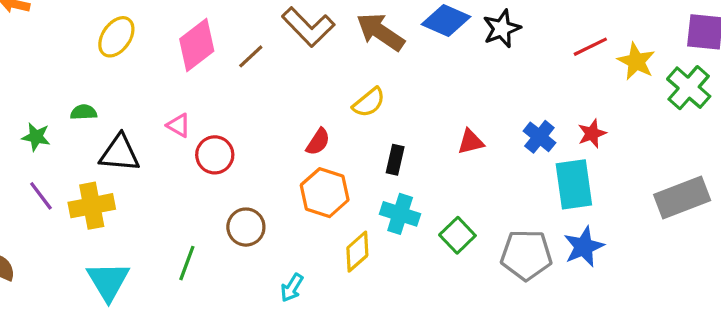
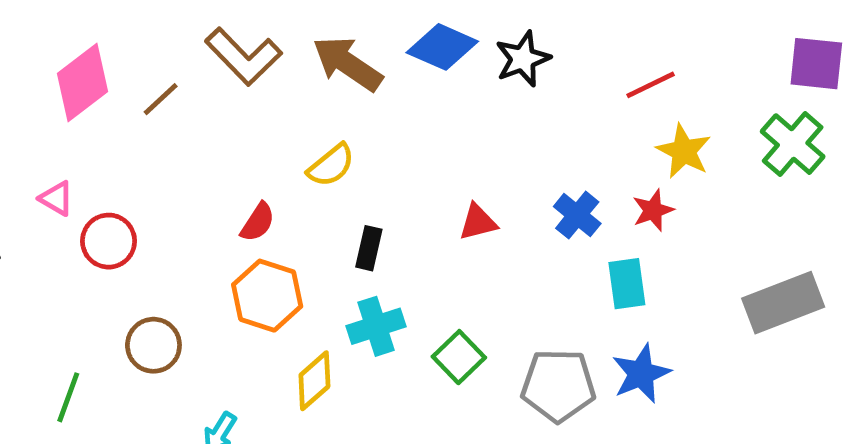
yellow star: (636, 61) -> (684, 151), moved
cyan rectangle: (574, 184) -> (627, 284), size x0.7
cyan cross: (400, 214) -> (376, 326), turned -36

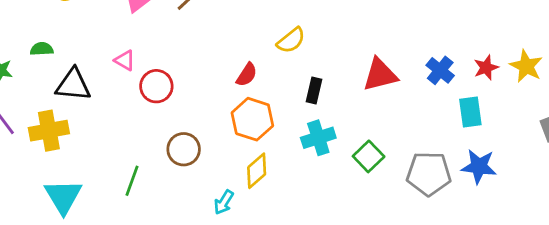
yellow star: (684, 151) -> (526, 66), moved
red triangle: (478, 222) -> (380, 75), size x1.5
blue star: (641, 374) -> (479, 166), turned 30
yellow diamond: (314, 381) -> (257, 171), moved

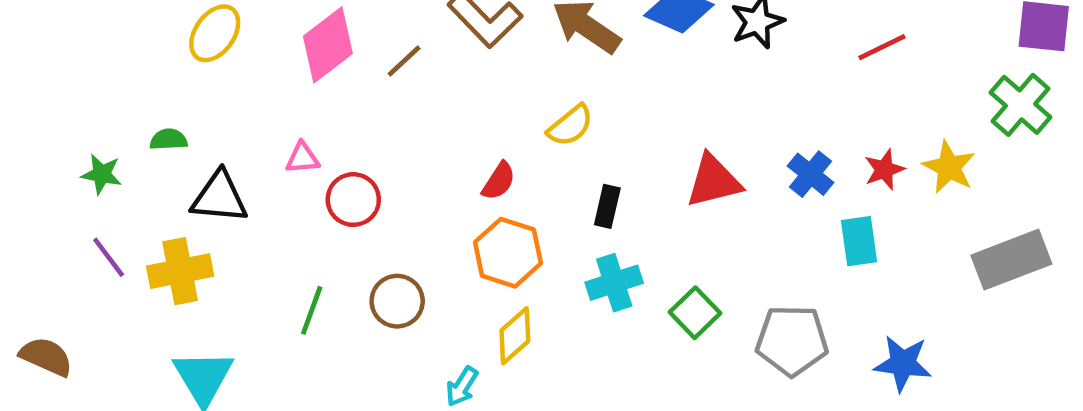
pink triangle: (125, 60) -> (302, 158), turned -35
blue star: (479, 166) -> (903, 363), moved
green line: (132, 181) -> (312, 310), moved

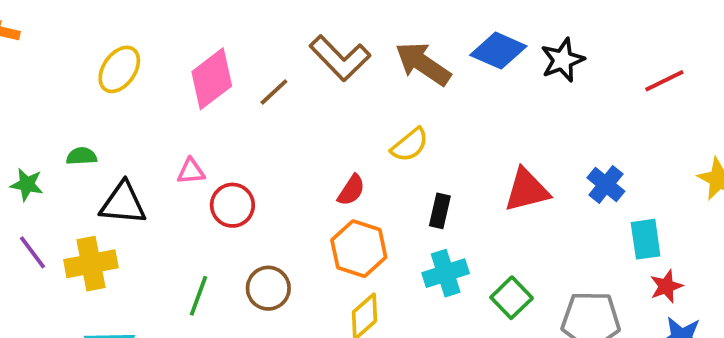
red star: (884, 170) -> (666, 286), moved

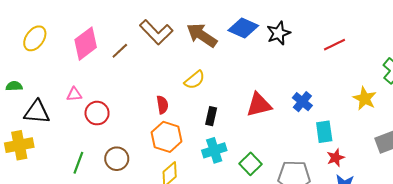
red semicircle: (351, 190) -> (162, 105), turned -42

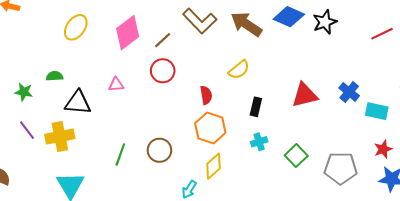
red circle: (97, 113) -> (163, 71), moved
cyan rectangle: (324, 132) -> (377, 111), moved, turned -70
cyan cross: (214, 150) -> (259, 142), size x0.7

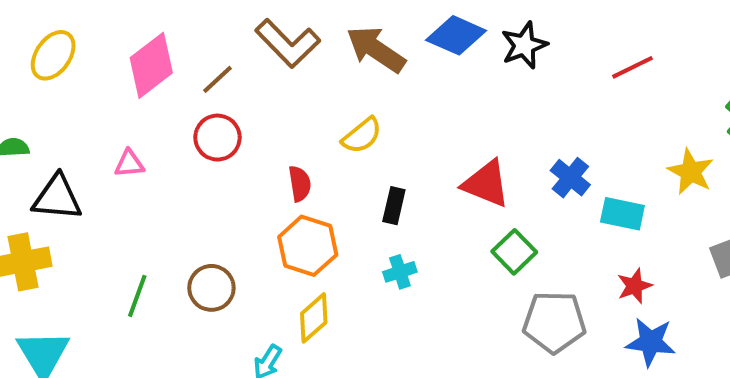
red triangle: (305, 95) -> (486, 184), turned 36
green square: (296, 156) -> (514, 252), moved

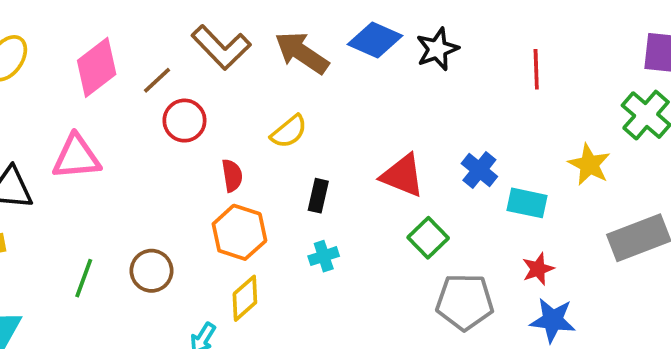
red line: (632, 67) -> (536, 69), turned -66
red circle: (217, 138) -> (184, 121), moved
pink triangle: (129, 164) -> (76, 157), size x1.8

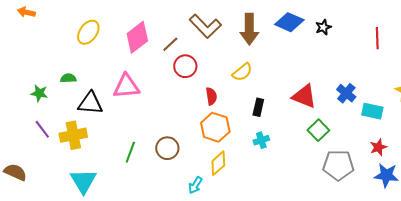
black star: (437, 49) -> (323, 27), size x0.7
brown arrow: (302, 53) -> (249, 29), turned -124

